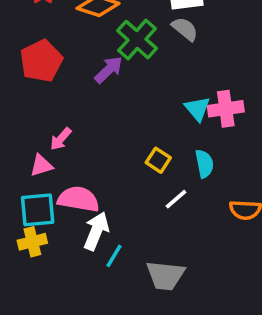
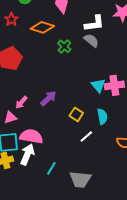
green cross: (137, 40) -> (64, 46), size x0.6
purple arrow: (109, 70) -> (48, 98), moved
white arrow: (96, 231) -> (27, 154), moved

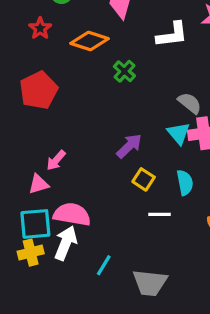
gray semicircle: (91, 40) -> (190, 103), moved
purple arrow: (48, 98) -> (129, 146), moved
white line: (86, 136) -> (159, 214), turned 40

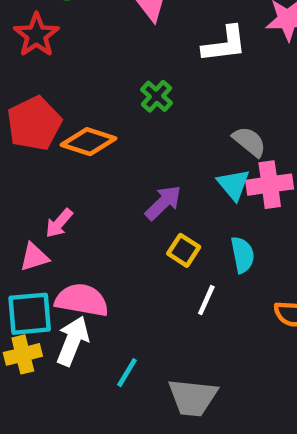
red star: (40, 28) -> (36, 35), size x1.4
orange diamond: (89, 41) -> (89, 142), moved
white line: (159, 214) -> (206, 300), turned -65

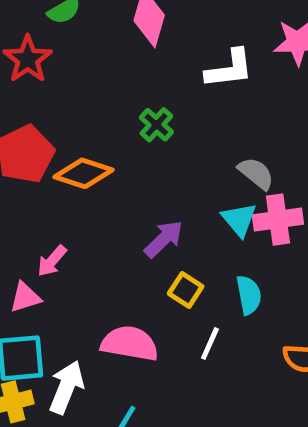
pink semicircle: (82, 300) -> (130, 343), moved

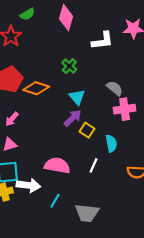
cyan triangle: (239, 220) -> (77, 97), moved
pink arrow: (52, 261) -> (12, 119), moved
yellow square: (186, 290) -> (87, 130), moved
white arrow: (67, 387) -> (28, 185), turned 75

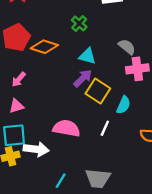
cyan triangle: (77, 97) -> (87, 56), turned -35
yellow square: (87, 130) -> (98, 91), size x1.5
cyan semicircle: (111, 143) -> (123, 105), turned 35
cyan line: (55, 201) -> (61, 181), moved

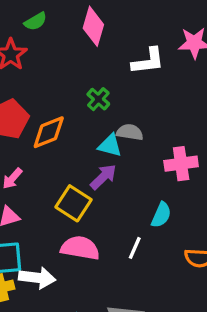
orange diamond: (44, 47) -> (49, 132), turned -40
gray semicircle: (127, 47) -> (130, 132), moved, turned -30
yellow square: (98, 91) -> (74, 203), moved

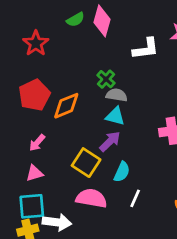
green semicircle: (35, 21) -> (76, 20), moved
gray semicircle: (130, 132) -> (117, 95), moved
cyan semicircle: (161, 215) -> (122, 172), moved

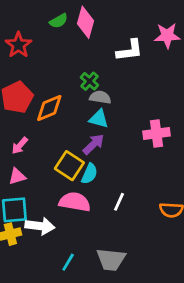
cyan semicircle: (122, 172) -> (89, 174), moved

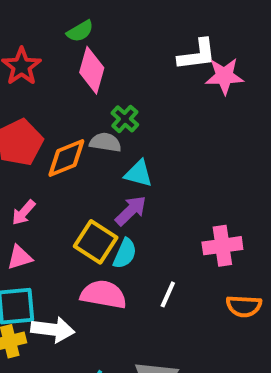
pink diamond: (85, 22) -> (92, 70), moved
pink star: (167, 36) -> (224, 76), moved
white L-shape: (130, 50) -> (197, 55), moved
gray semicircle: (100, 97) -> (105, 142), moved
pink cross: (157, 133) -> (222, 246), moved

